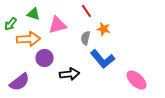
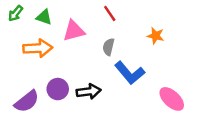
green arrow: (10, 24) -> (16, 13), moved
orange star: (103, 29) -> (156, 36), moved
purple circle: (44, 58) -> (58, 89), moved

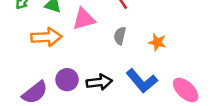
orange star: (156, 36) -> (157, 42), moved
blue L-shape: (130, 73) -> (142, 81), moved

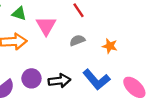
pink triangle: (84, 19) -> (46, 26), turned -45
gray semicircle: (120, 36) -> (77, 40), turned 56

